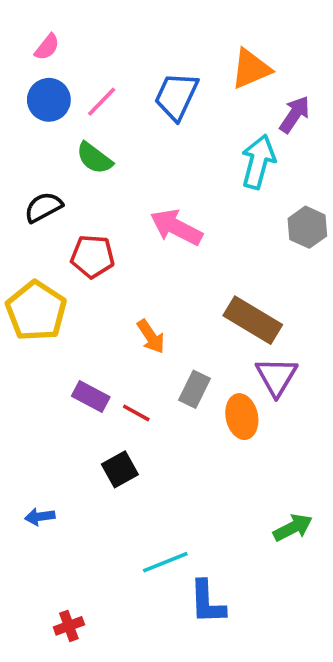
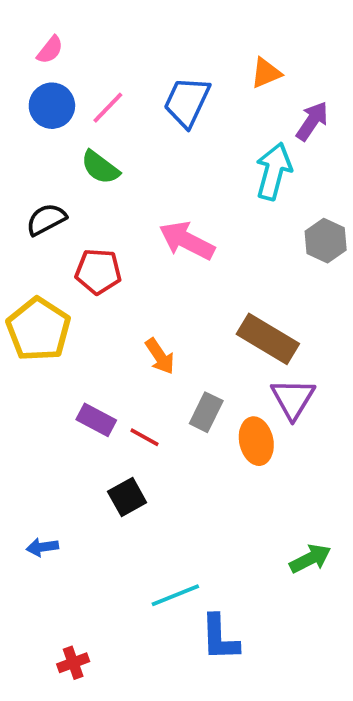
orange triangle: (251, 69) -> (266, 73), size x0.7

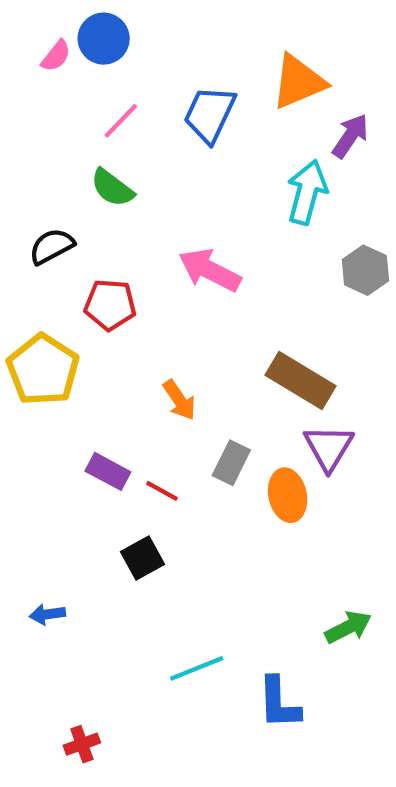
orange triangle: (266, 73) -> (298, 82), size x1.6
blue circle: (52, 106) -> (104, 39), moved
blue L-shape: (220, 638) -> (279, 703), moved

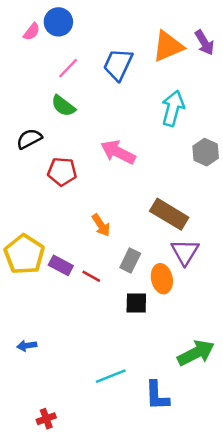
purple arrow: (350, 136) -> (204, 43), moved, turned 115
yellow pentagon: (43, 370) -> (24, 254), moved
black square: (143, 558) -> (136, 303), moved, turned 30
green arrow: (348, 627) -> (196, 353), size x1.4

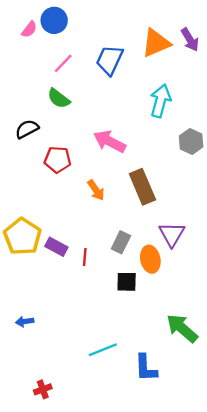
brown rectangle: (169, 214) -> (142, 187), moved, turned 36
orange arrow: (101, 225) -> (96, 190), moved
red line: (91, 276) -> (85, 257), turned 66
green arrow: (196, 353) -> (182, 328), turned -112

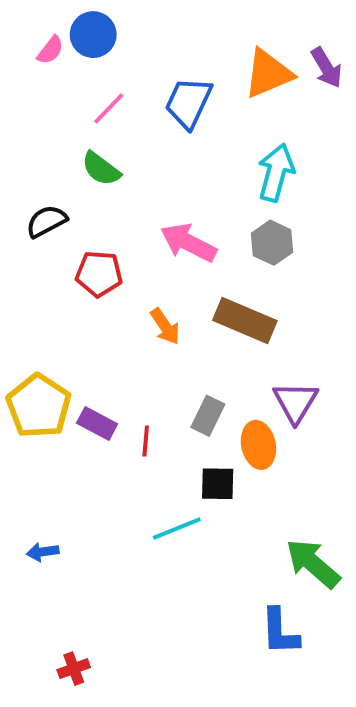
gray hexagon: (191, 141) -> (272, 243), moved
brown rectangle: (142, 187) -> (245, 320), turned -44
cyan line: (103, 350) -> (177, 529), moved
blue L-shape: (146, 368) -> (280, 632), moved

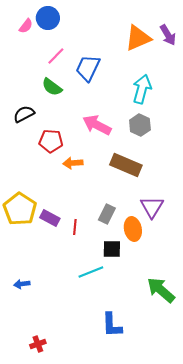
blue trapezoid: (188, 103) -> (88, 68), moved
orange arrow: (165, 326) -> (73, 163), moved, turned 120
blue L-shape: (280, 632) -> (112, 325), moved

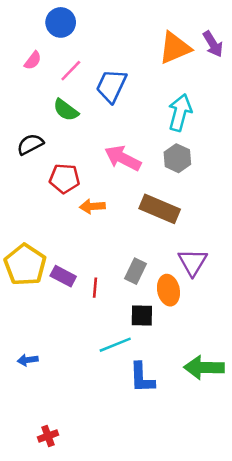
pink semicircle: (26, 26) -> (33, 61), moved
green arrow: (161, 290) -> (204, 368), turned -40
blue L-shape: (112, 325) -> (142, 378), moved

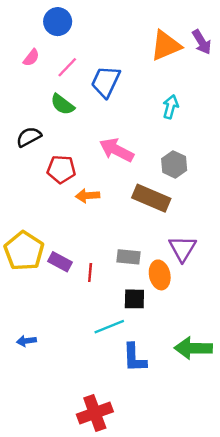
cyan arrow: (180, 113) -> (170, 107), size x0.7
gray hexagon: (177, 158) -> (174, 164), moved
gray rectangle: (136, 271) -> (128, 257), turned 70
red cross: (48, 436) -> (95, 413), moved, size x1.8

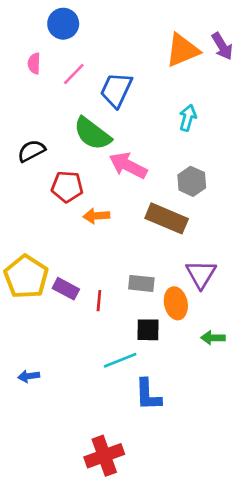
pink semicircle: (31, 58) -> (34, 63), turned 144
green semicircle: (62, 104) -> (92, 134), moved, size x1.4
green arrow: (193, 348) -> (213, 338), moved, size x0.6

